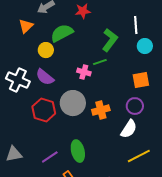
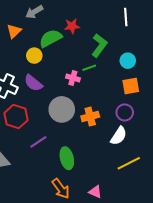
red star: (83, 11) -> (72, 26), moved
white line: (136, 25) -> (126, 17), moved
cyan circle: (145, 46) -> (128, 61), moved
red hexagon: (44, 110) -> (16, 117), moved
purple line: (50, 157) -> (38, 142), moved

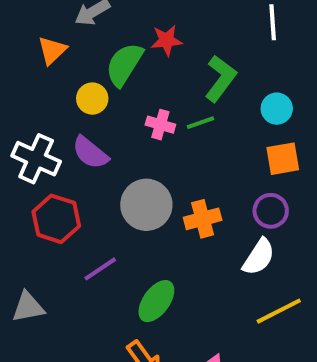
green semicircle: (51, 38) -> (124, 64), turned -30
pink cross: (73, 78) -> (160, 125), moved
green ellipse: (67, 158) -> (156, 301), turned 50

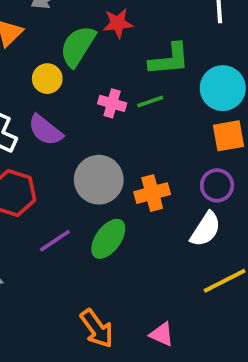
green L-shape: (221, 78) -> (169, 60), turned 48
cyan circle: (277, 109) -> (223, 88), size x1.5
green ellipse: (156, 301) -> (108, 239), moved

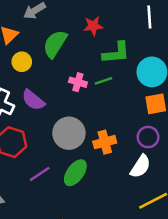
red star: (118, 23) -> (93, 26), moved
yellow circle: (47, 79) -> (22, 62), moved

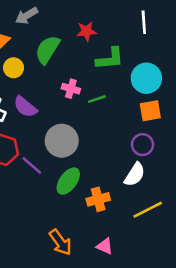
green line: (103, 81) -> (97, 99), moved
orange cross: (105, 142) -> (98, 199), moved
purple line: (40, 174) -> (32, 165), moved, turned 75

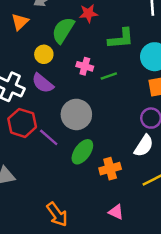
red star: (86, 31) -> (88, 13), moved
yellow circle: (14, 68) -> (44, 54), moved
orange arrow: (60, 242) -> (57, 214), moved

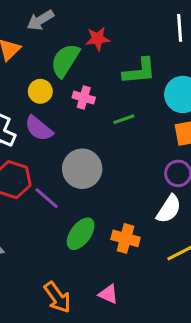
pink cross: (85, 66) -> (84, 98), moved
green ellipse: (82, 152) -> (81, 234), moved
orange cross: (110, 169) -> (125, 238), turned 30
pink triangle: (116, 212) -> (108, 294), moved

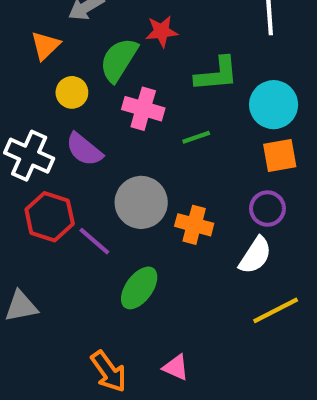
yellow circle: (40, 91) -> (72, 92), moved
pink cross: (84, 98) -> (143, 109), size x1.4
orange cross: (125, 238) -> (194, 225), moved

